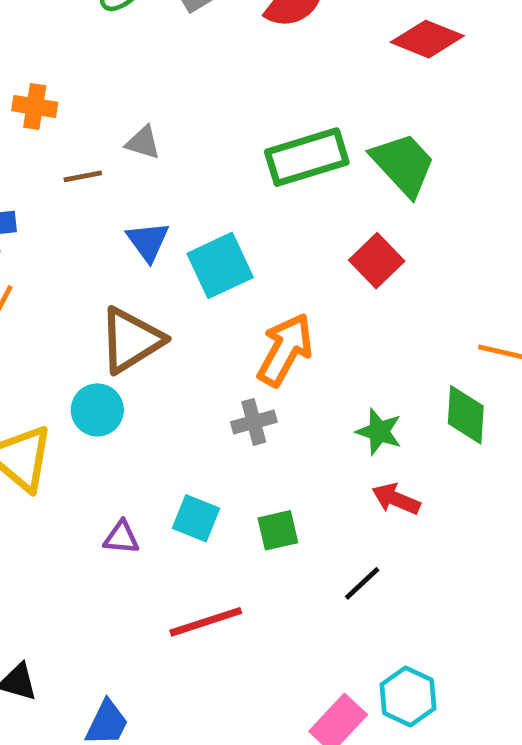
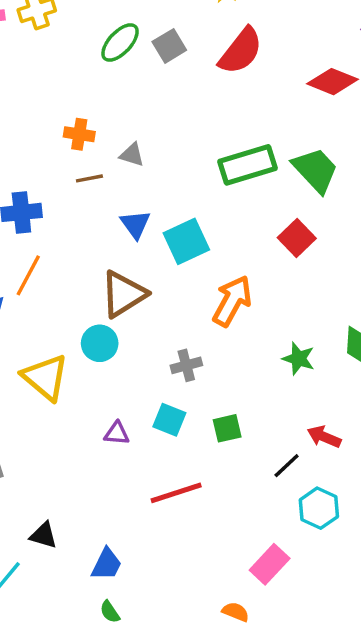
orange cross: (35, 107) -> (79, 134), moved
gray cross: (254, 422) -> (186, 365), moved
red arrow: (396, 499) -> (324, 437), moved
cyan hexagon: (408, 696) -> (319, 508), moved

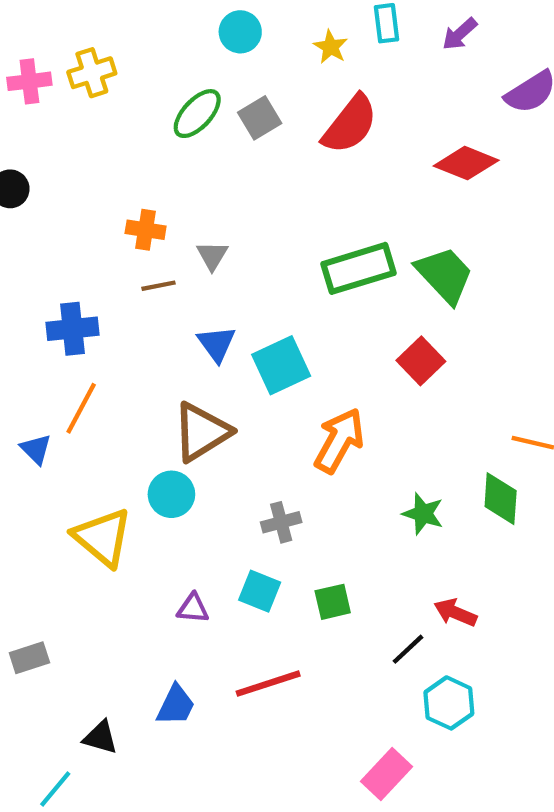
gray triangle: (132, 155) -> (212, 256), turned 44
blue trapezoid: (106, 564) -> (176, 705), moved

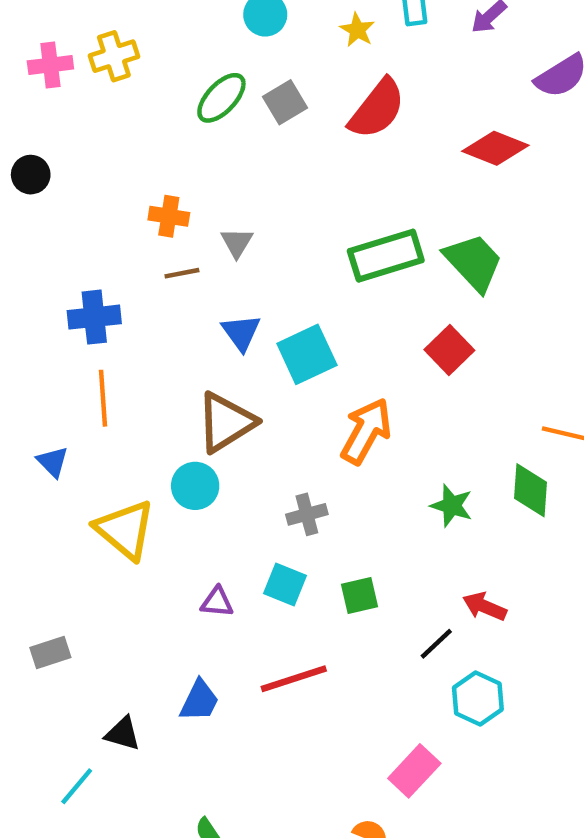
orange line: (81, 408) -> (103, 398), turned -32
blue triangle: (36, 449) -> (53, 462), moved

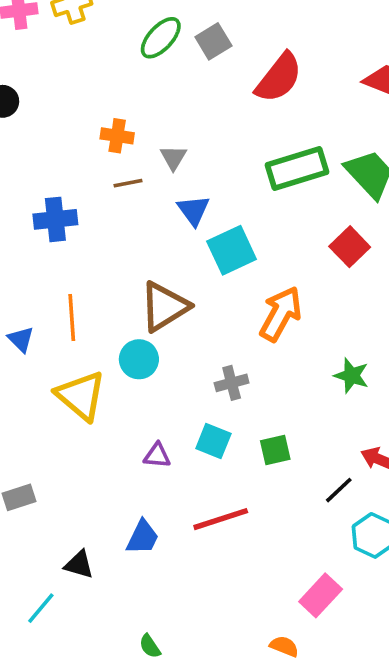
red semicircle: (377, 109) -> (279, 78), moved
blue triangle: (241, 332) -> (193, 210), moved
orange line: (103, 398) -> (72, 317), moved

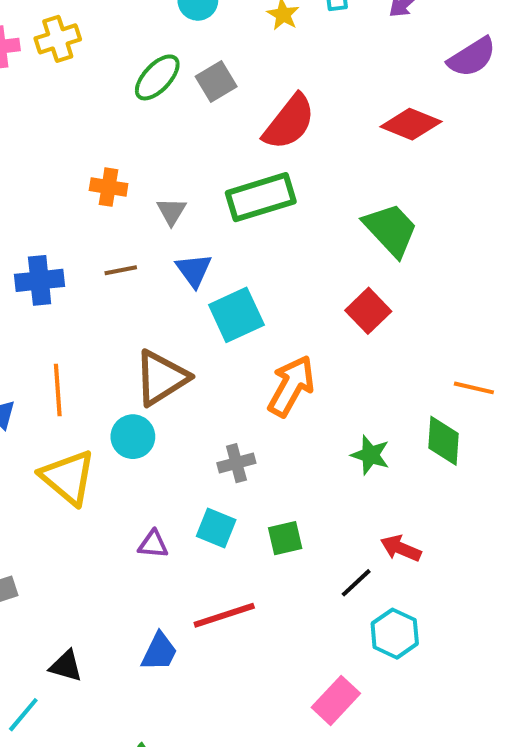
green rectangle: (297, 169) -> (261, 197), moved
brown line: (128, 183) -> (121, 270), moved
blue trapezoid: (143, 537) -> (159, 652), moved

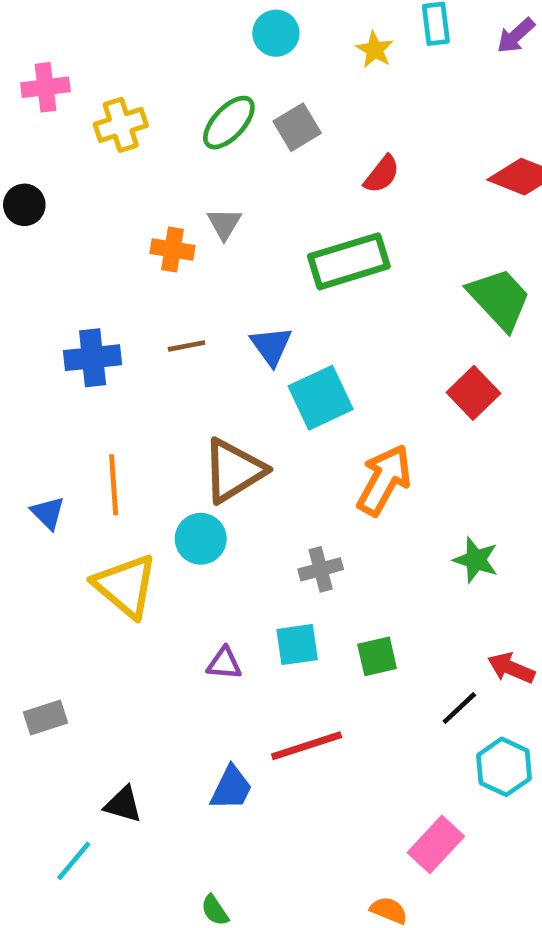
yellow cross: (58, 39) -> (121, 125), moved
red semicircle: (289, 122) -> (382, 174), size x0.6
gray triangle: (171, 211) -> (224, 224), moved
cyan square: (216, 528) -> (297, 645), turned -30

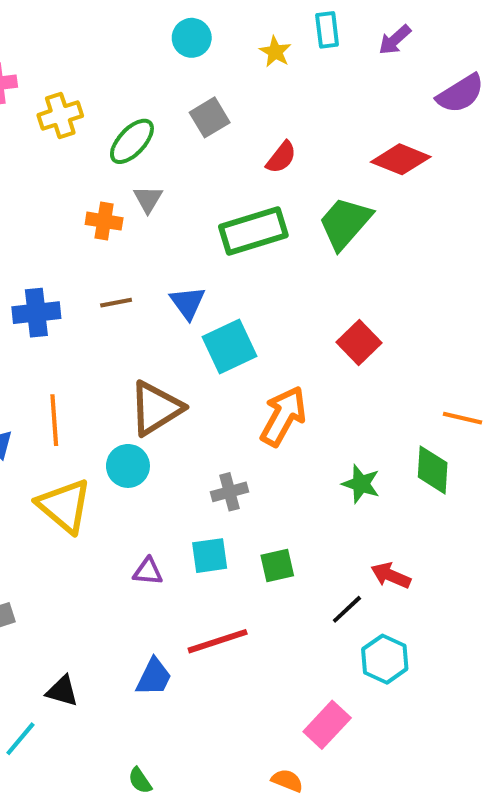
green ellipse: (229, 123) -> (132, 141), moved
green trapezoid: (499, 299) -> (345, 223), moved, turned -96

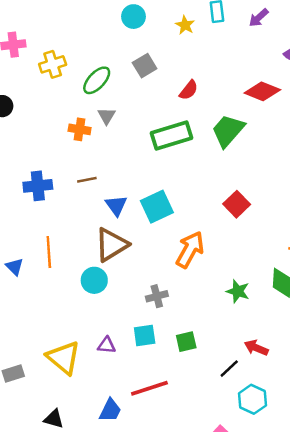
blue triangle: (188, 303) -> (116, 205), moved
yellow triangle: (64, 506) -> (64, 358), moved

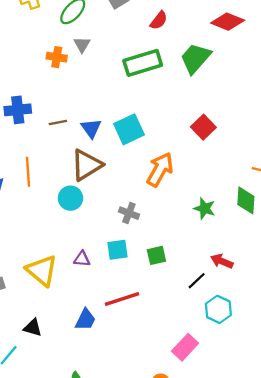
brown line: (87, 180) -> (58, 122), moved
gray cross: (157, 296) -> (129, 213), turned 36

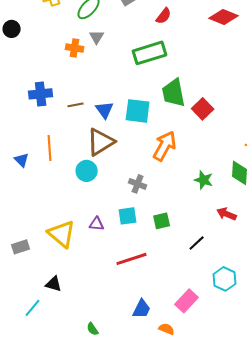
green trapezoid: (195, 58) -> (174, 93), moved, turned -52
cyan square: (129, 129) -> (138, 111), turned 32
red arrow: (222, 261) -> (227, 214), moved
cyan hexagon: (218, 309) -> (225, 279), moved
blue trapezoid: (85, 320) -> (142, 309), moved

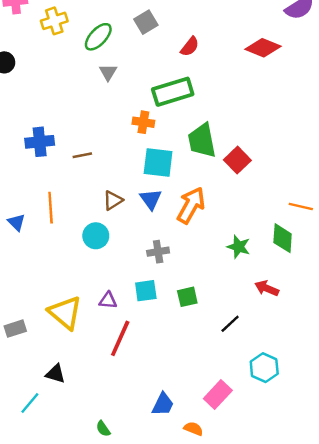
orange cross: (75, 48) -> (143, 122), moved
blue triangle: (105, 110) -> (151, 199), moved
brown triangle: (101, 142) -> (113, 200), size x0.6
gray cross: (138, 184) -> (158, 252), turned -30
red line: (132, 259) -> (120, 338), moved, turned -48

